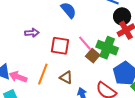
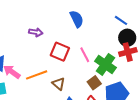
brown square: (93, 56) -> (94, 83), moved
orange line: (43, 74) -> (37, 75), turned 35

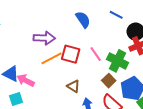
blue line: (121, 20) -> (116, 15), moved
purple arrow: (36, 32) -> (44, 38), size x1.5
orange line: (37, 75) -> (51, 58), moved

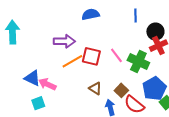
blue line: (116, 15) -> (136, 16), turned 64
blue semicircle: (83, 20) -> (91, 14), moved, turned -66
brown square: (109, 81) -> (121, 90), moved

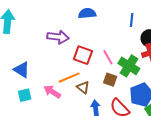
orange line: (72, 61) -> (69, 78), moved
pink arrow: (47, 84) -> (52, 92), moved
brown square: (121, 90) -> (110, 80), moved, turned -32

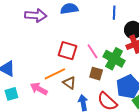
purple arrow: (58, 37) -> (36, 15), moved

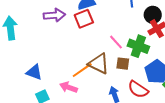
red square: (67, 51) -> (84, 19), moved, turned -30
brown triangle: (69, 83) -> (99, 64), moved, size x1.6

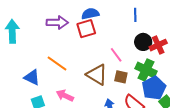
black circle: (153, 15) -> (143, 42), moved
green cross: (138, 46) -> (146, 70), moved
orange line: (82, 70) -> (57, 64), moved, turned 65

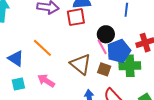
black circle: (143, 42) -> (106, 34), moved
green cross: (146, 70) -> (130, 66), turned -35
blue pentagon: (154, 88) -> (119, 51), moved

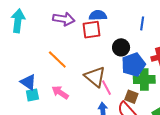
pink line: (102, 47) -> (106, 88), moved
blue triangle: (16, 58) -> (28, 82), moved
brown square: (104, 69) -> (131, 97), moved

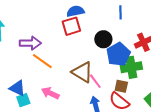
purple arrow: (64, 19) -> (30, 43), moved

